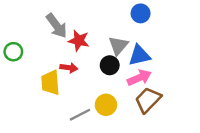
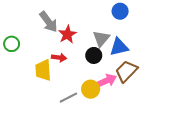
red star: (79, 41) -> (67, 34), turned 30
pink arrow: (139, 78) -> (106, 81), moved
brown trapezoid: (148, 100) -> (126, 71), moved

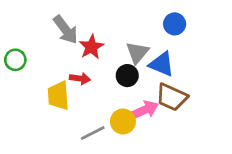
blue circle: (120, 11) -> (175, 24), moved
blue triangle: (119, 47) -> (162, 64), turned 36
brown trapezoid: (126, 71) -> (172, 97), turned -110

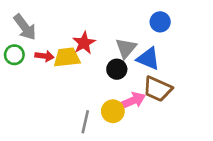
gray arrow: (66, 30) -> (25, 27), moved
red arrow: (80, 78) -> (45, 56), moved
yellow trapezoid: (58, 96) -> (67, 57), moved, turned 88
gray line: (93, 133) -> (85, 122), turned -50

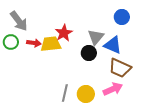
pink arrow: (133, 101) -> (113, 89), moved
yellow circle: (113, 111) -> (86, 94), moved

